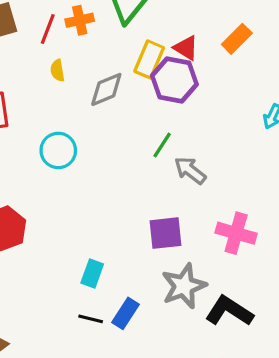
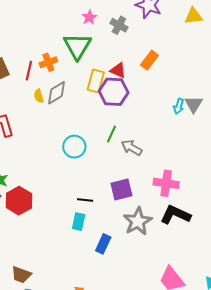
gray diamond: (106, 89) -> (57, 93), moved
cyan circle: (58, 150) -> (74, 147), moved
black L-shape: (229, 311) -> (175, 215), moved
black line: (91, 319) -> (85, 200), moved

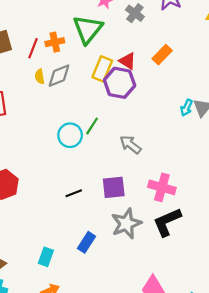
green line: (112, 134) -> (92, 126), moved
black line: (85, 200) -> (74, 193), turned -35
black L-shape: (175, 215) -> (167, 222), turned -56
cyan rectangle: (79, 222) -> (46, 257), moved

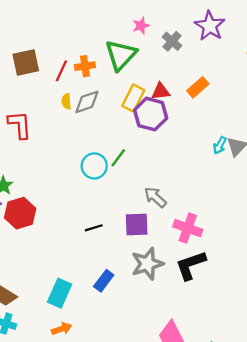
red triangle: (127, 61) -> (161, 91), turned -42
gray arrow: (130, 145) -> (155, 197), moved
cyan rectangle: (46, 257) -> (60, 293), size x1.4

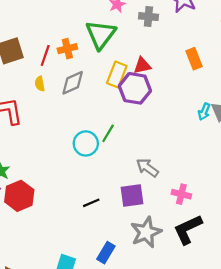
gray cross: (172, 41) -> (148, 17), turned -30
orange rectangle: (198, 87) -> (194, 59), moved, turned -65
yellow semicircle: (66, 101) -> (40, 84), moved
pink cross: (188, 228) -> (181, 194), size x0.7

